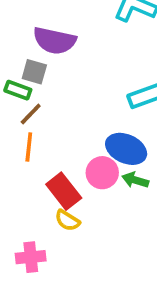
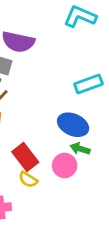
pink circle: (102, 173) -> (65, 165), moved

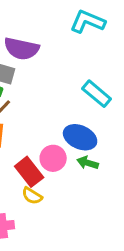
cyan rectangle: (88, 84) -> (97, 94), turned 60
pink circle: (65, 165) -> (53, 158), moved

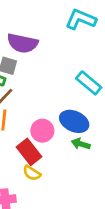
pink circle: (53, 158) -> (42, 131), moved

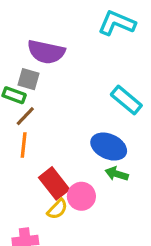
pink circle: (42, 131) -> (81, 196), moved
yellow semicircle: (32, 173) -> (57, 209), turned -78

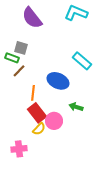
purple semicircle: (46, 52) -> (32, 18), moved, turned 40
orange line: (24, 145) -> (33, 93), moved
blue ellipse: (109, 147) -> (58, 81), moved

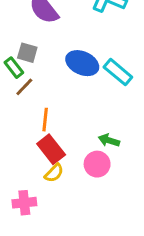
green rectangle: (12, 58) -> (14, 68), turned 32
blue ellipse: (58, 81) -> (82, 63), moved
pink circle: (54, 121) -> (97, 164), moved

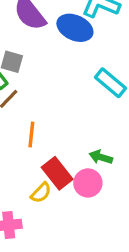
blue ellipse: (82, 63) -> (75, 28), moved
red rectangle: (51, 149) -> (57, 173), moved

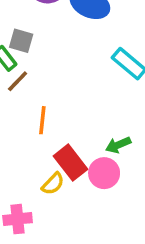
green arrow: (101, 157) -> (118, 145), turned -40

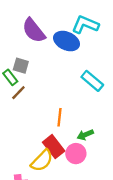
orange line: (42, 120) -> (59, 117), moved
yellow semicircle: (53, 184) -> (42, 161), size x1.5

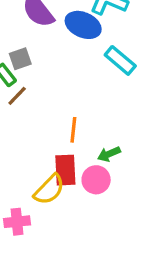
gray square: (21, 66) -> (20, 59), turned -35
cyan rectangle: (92, 81) -> (120, 60), moved
red rectangle: (54, 147) -> (65, 170), turned 35

